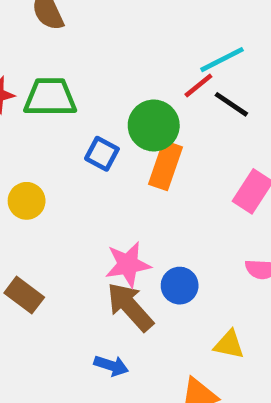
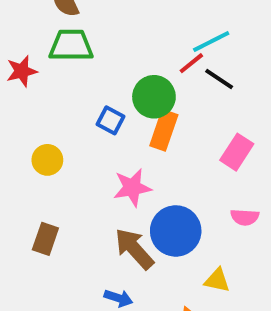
green trapezoid: (50, 97) -> (71, 45), moved
pink star: (128, 264) -> (132, 188), moved
blue circle: (180, 286) -> (176, 231), size x1.6
brown rectangle: (24, 295) -> (45, 239), turned 72

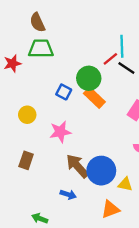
cyan line: (211, 41) -> (122, 46), turned -65
orange rectangle: (164, 130) -> (94, 98), turned -65
pink star: (132, 188) -> (60, 132), moved
blue circle: (176, 231) -> (101, 171), moved

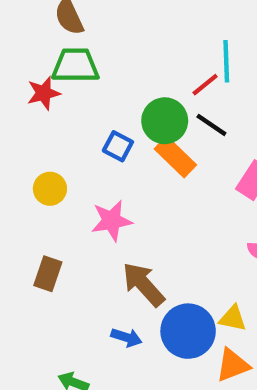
red star: (12, 63) -> (44, 93), moved
black line: (126, 68) -> (211, 125), moved
blue circle: (101, 171) -> (188, 331), moved
orange triangle: (110, 209) -> (233, 365), moved

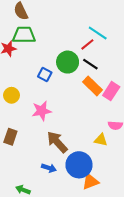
cyan line: (226, 61) -> (98, 33), turned -54
orange rectangle: (175, 157) -> (92, 86), moved
yellow triangle: (233, 318) -> (101, 140), moved
orange triangle: (233, 365) -> (90, 181), moved

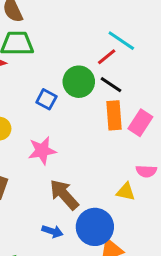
orange rectangle: (92, 86) -> (114, 115), turned 42

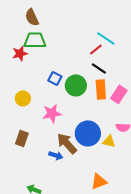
green circle: (79, 82) -> (76, 85), moved
blue circle: (95, 227) -> (88, 133), moved
blue arrow: (52, 231) -> (56, 155), moved

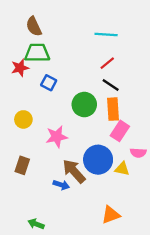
cyan line: (106, 38) -> (106, 34), moved, turned -30
blue square: (55, 78) -> (49, 83), moved
pink rectangle: (119, 94) -> (120, 131), moved

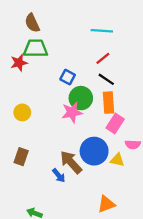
blue square: (49, 83) -> (68, 77), moved
pink star: (57, 137) -> (72, 112), moved
blue arrow: (61, 185) -> (59, 175), turned 32

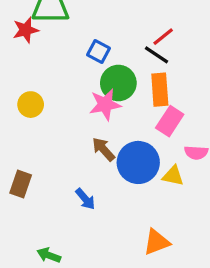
red line: (103, 58) -> (163, 37), moved
brown rectangle: (21, 157) -> (21, 184), moved
brown arrow: (71, 162) -> (103, 149), moved, size x0.7

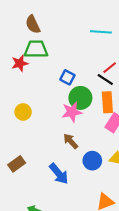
blue circle: (138, 162) -> (92, 161), moved, size x0.7
brown rectangle: (21, 184) -> (17, 164), turned 35
blue arrow: (85, 199) -> (59, 174), size x1.5

